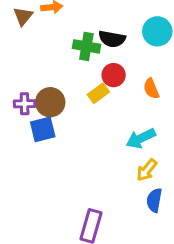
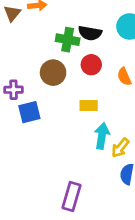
yellow rectangle: (98, 93) -> (89, 106), moved, turned 36
brown circle: (50, 102) -> (53, 73), moved
cyan arrow: (141, 138) -> (102, 136), moved, turned 125

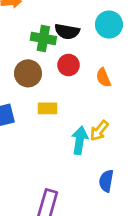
yellow rectangle: (89, 106) -> (48, 108), moved
yellow arrow: (120, 148) -> (99, 131), moved

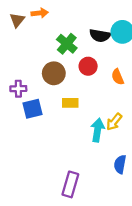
black semicircle: (67, 31) -> (100, 35), moved
green cross: (43, 38) -> (67, 44), turned 30

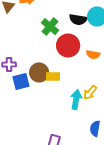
red circle: (88, 66) -> (68, 45), size x1.5
brown circle: (54, 73) -> (39, 72), moved
orange semicircle: (118, 77) -> (93, 54), turned -56

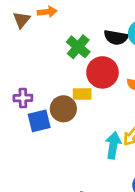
yellow rectangle: (53, 76) -> (82, 94), moved

